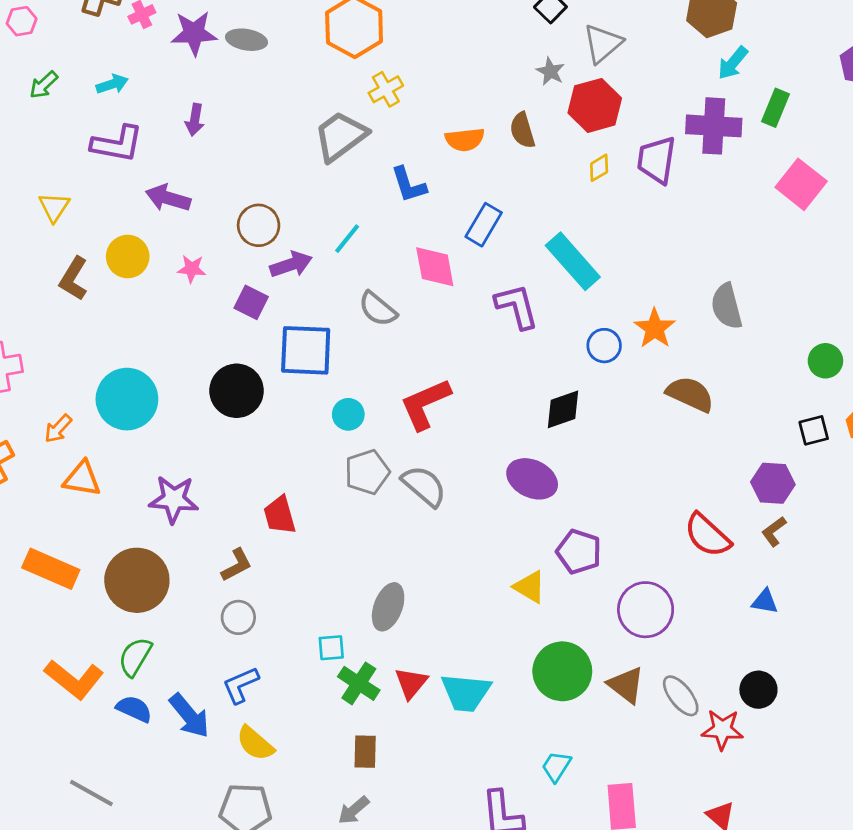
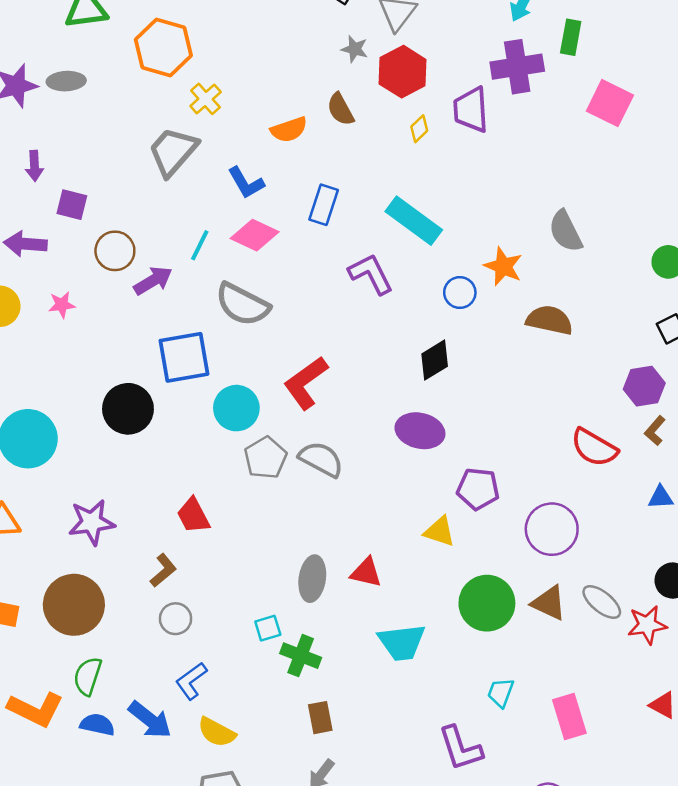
pink diamond: (435, 267) -> (255, 235), moved, turned -42
purple square: (251, 302) -> (72, 205), moved
gray semicircle: (378, 309) -> (242, 304), size x1.4
cyan circle: (348, 414) -> (236, 408), size x1.5
red triangle: (411, 683) -> (366, 572), moved, turned -44

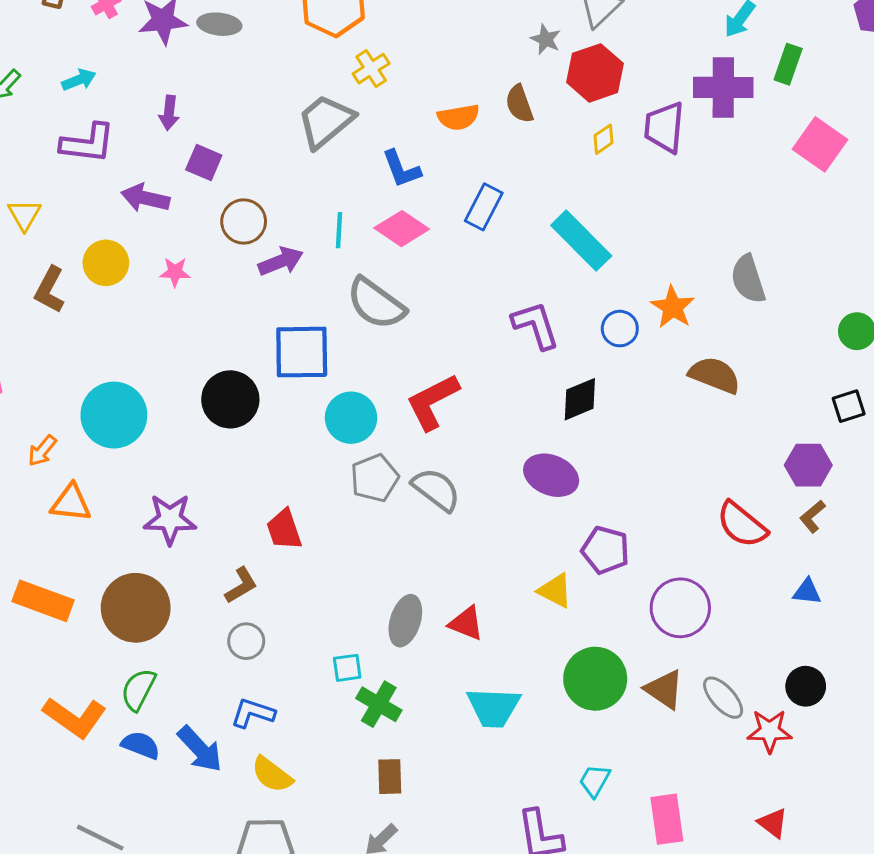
cyan line: (200, 245) -> (339, 230), turned -32
purple L-shape: (371, 274) -> (536, 325), moved
blue L-shape: (191, 681) -> (253, 713), turned 45

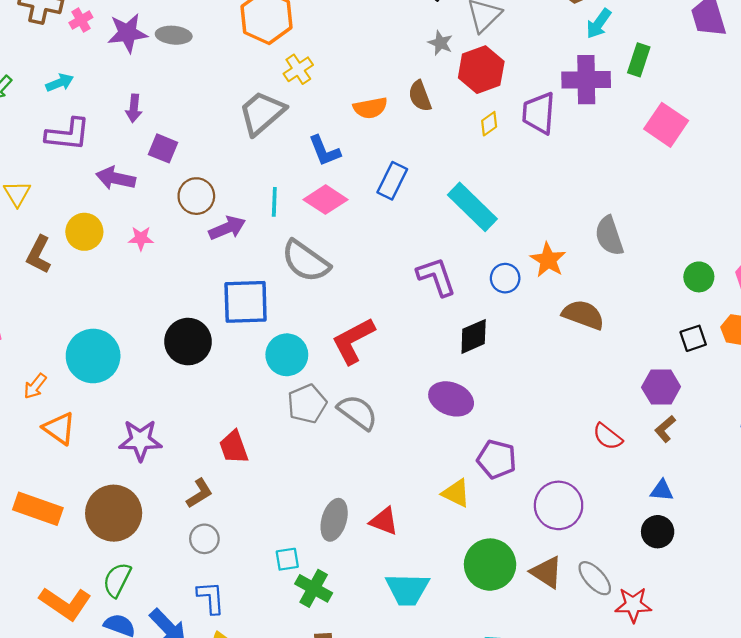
orange triangle: (71, 503) -> (59, 428), turned 30
red semicircle: (742, 525) -> (608, 437), size x0.7
black circle: (806, 686) -> (658, 532), moved
blue L-shape: (253, 713) -> (211, 597), turned 69

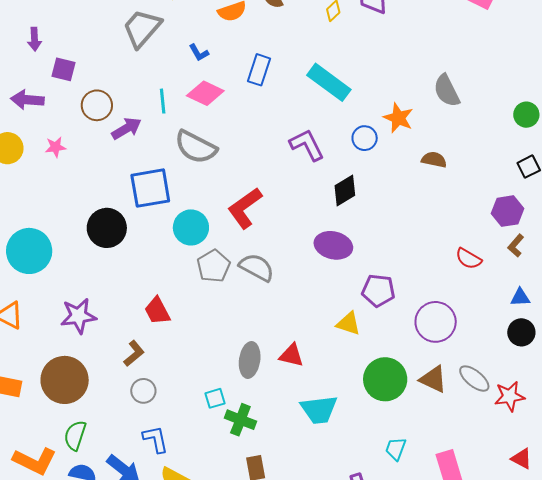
blue L-shape: (324, 151) -> (199, 53), size x0.7
brown semicircle: (583, 315) -> (434, 160), size x0.7

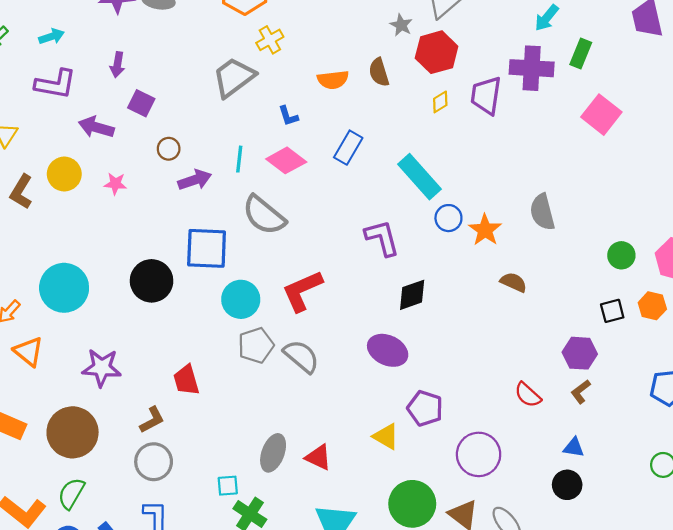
brown circle: (97, 105) -> (169, 149), size x0.7
blue circle: (365, 138) -> (448, 218), moved
gray circle: (143, 391) -> (154, 462), size x1.4

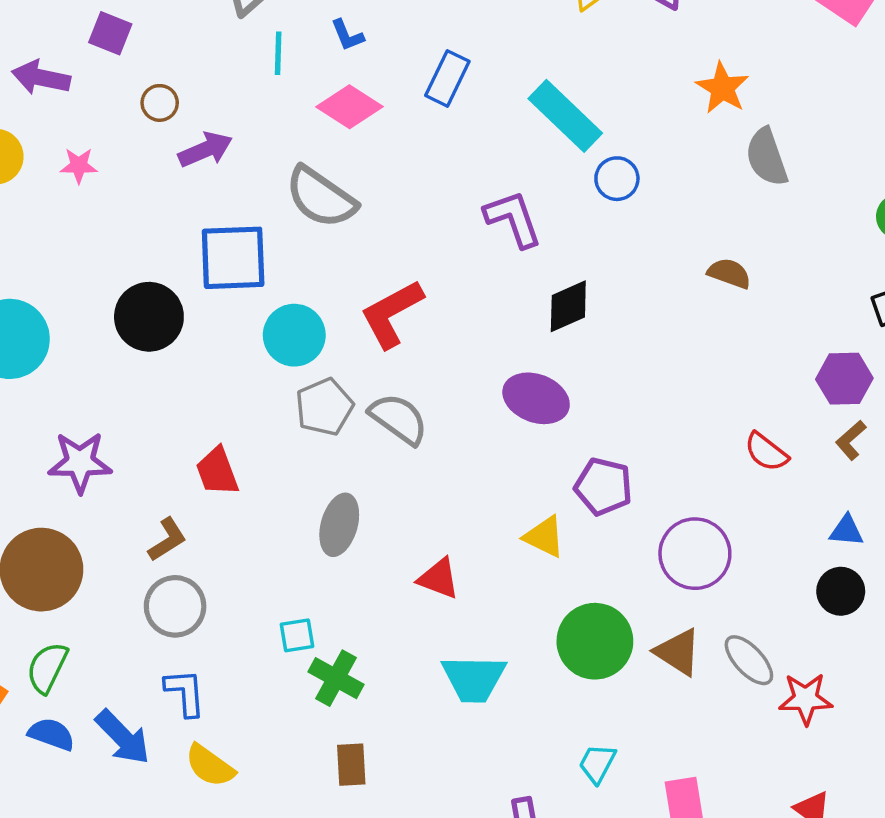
cyan line: (239, 159) -> (278, 53), moved
orange star: (485, 230) -> (722, 88), moved
gray ellipse: (273, 453) -> (339, 525), moved

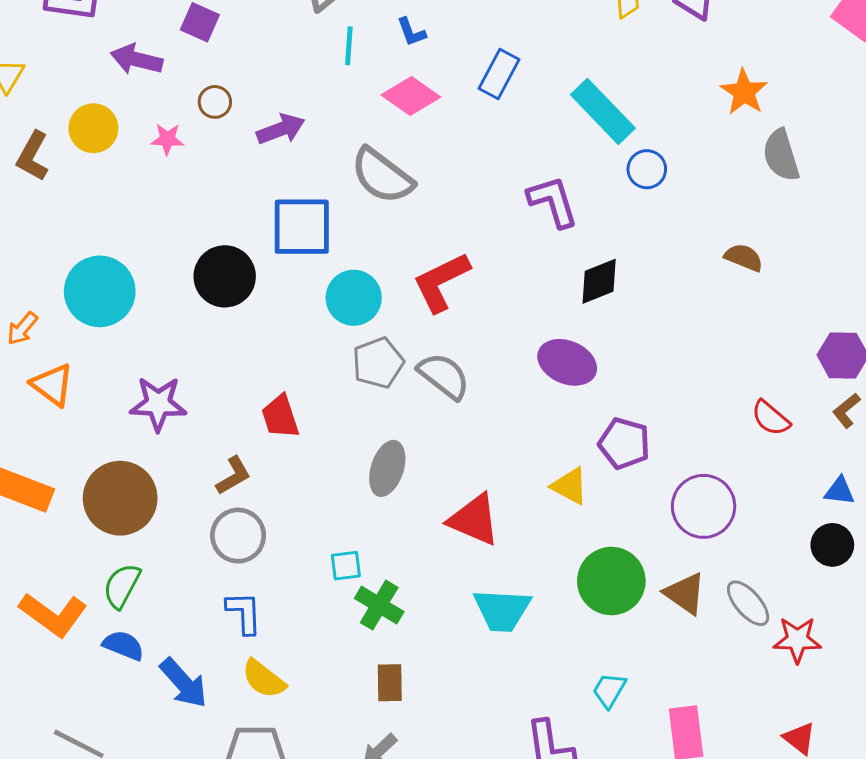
brown circle: (160, 103) -> (215, 102), moved
red triangle: (439, 579) -> (474, 520), size x1.4
blue arrow: (123, 737) -> (184, 683), moved

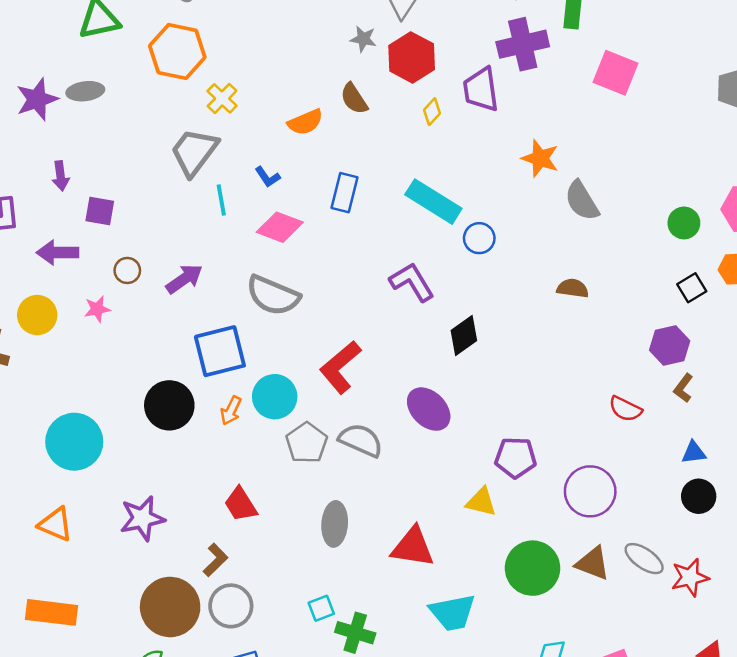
orange arrow: (22, 329) -> (231, 411), moved
purple ellipse: (567, 362) -> (429, 409), moved, turned 36
brown circle: (120, 498) -> (170, 607), moved

